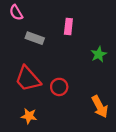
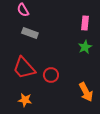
pink semicircle: (16, 13) -> (23, 10), moved
pink rectangle: (68, 26) -> (85, 23), moved

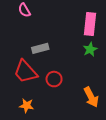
pink rectangle: (85, 23) -> (90, 24), size x1.5
gray rectangle: (30, 33) -> (40, 48), moved, turned -35

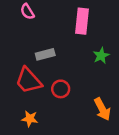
pink rectangle: (90, 24) -> (82, 21), moved

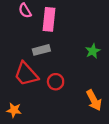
pink rectangle: (82, 21) -> (49, 19), moved
orange star: (30, 119) -> (14, 110), moved

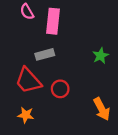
orange star: (14, 110) -> (26, 115), moved

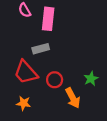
green star: (101, 56) -> (91, 79), moved
orange arrow: (102, 109) -> (73, 98), moved

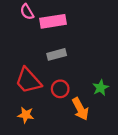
pink rectangle: (48, 19) -> (53, 21), turned 75
gray rectangle: (41, 49) -> (57, 54), moved

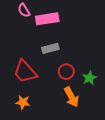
red circle: (60, 89) -> (66, 72), moved

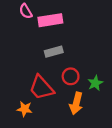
red trapezoid: (25, 72) -> (41, 88), moved
orange arrow: (72, 97) -> (76, 103), turned 42

